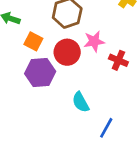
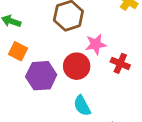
orange square: (33, 41) -> (18, 51), moved
red circle: (67, 52) -> (77, 66), moved

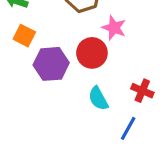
pink star: (96, 44) -> (114, 28), turned 30
red cross: (120, 63) -> (142, 91), moved

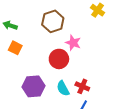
purple hexagon: (51, 64) -> (34, 86), moved
red cross: (142, 91) -> (82, 86), moved

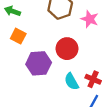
pink star: (73, 43) -> (90, 19), moved
purple hexagon: (34, 86) -> (39, 63), moved

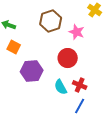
red circle: (67, 49) -> (68, 58), moved

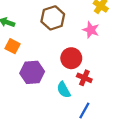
pink star: (77, 32) -> (91, 30), moved
red cross: (80, 85) -> (84, 78), moved

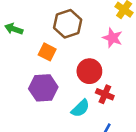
orange square: (12, 46) -> (47, 52), moved
cyan semicircle: (64, 90) -> (80, 108), turned -105

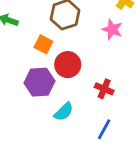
red circle: (89, 71) -> (68, 65), moved
cyan semicircle: (80, 108) -> (64, 112), moved

